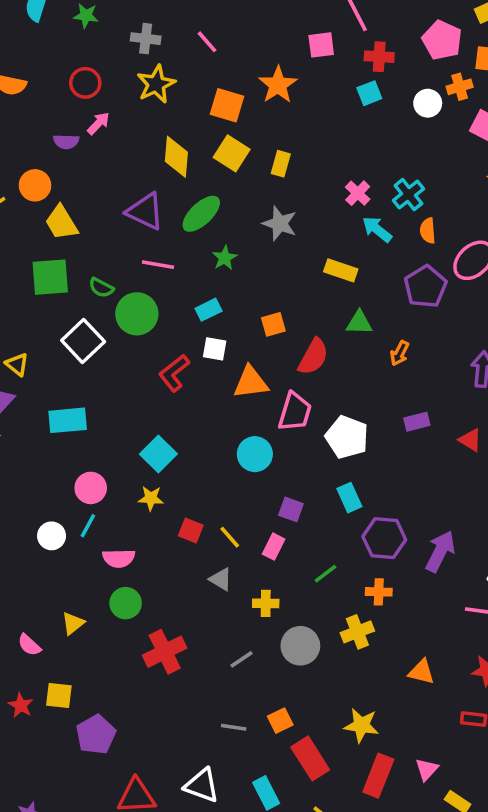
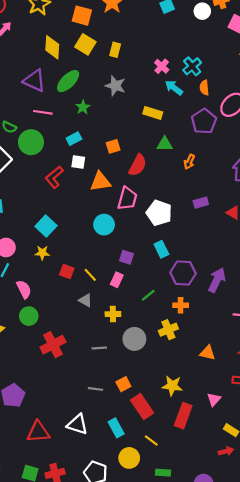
pink semicircle: (119, 558) -> (24, 289), turned -114
gray line: (242, 659) -> (99, 348), turned 32
pink triangle: (427, 769) -> (214, 399), moved

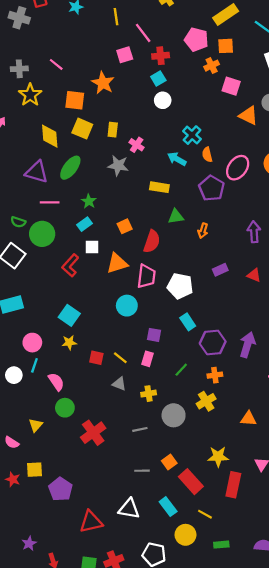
white circle: (202, 11) -> (163, 100), moved
pink cross: (162, 66) -> (137, 145), moved
green star: (83, 107) -> (89, 201), moved

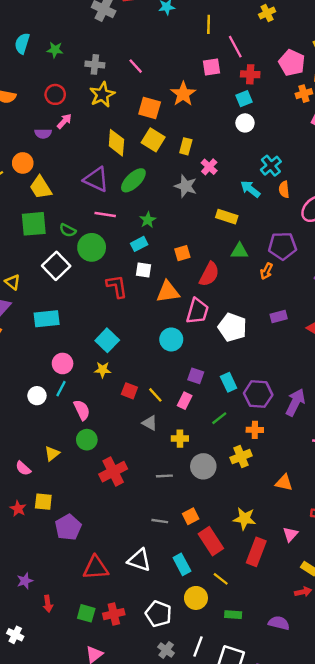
purple pentagon: (212, 188) -> (282, 246), moved, turned 30
red L-shape: (70, 265) -> (117, 286), turned 120
cyan rectangle: (188, 322) -> (229, 382), moved

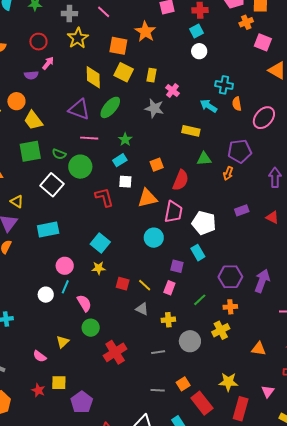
cyan cross: (271, 166) -> (224, 85), turned -36
cyan rectangle: (229, 382) -> (198, 253), moved

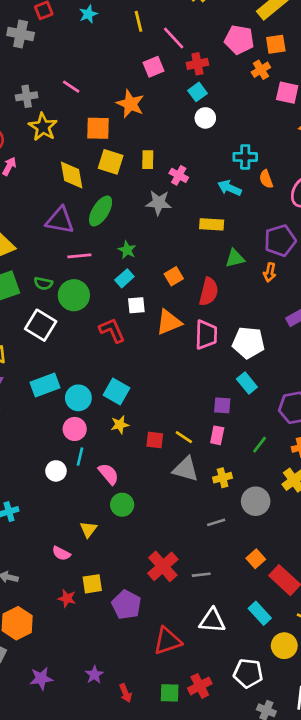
cyan circle: (154, 238) -> (78, 398), moved
gray triangle: (142, 309) -> (186, 469), size x1.5
red cross: (115, 352) -> (163, 566), moved
gray line: (158, 390) -> (201, 575), moved

